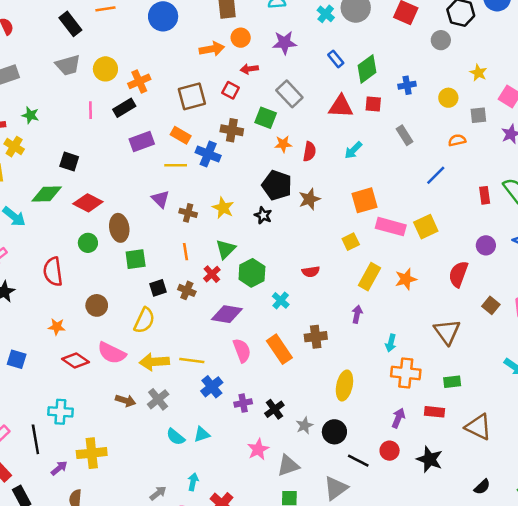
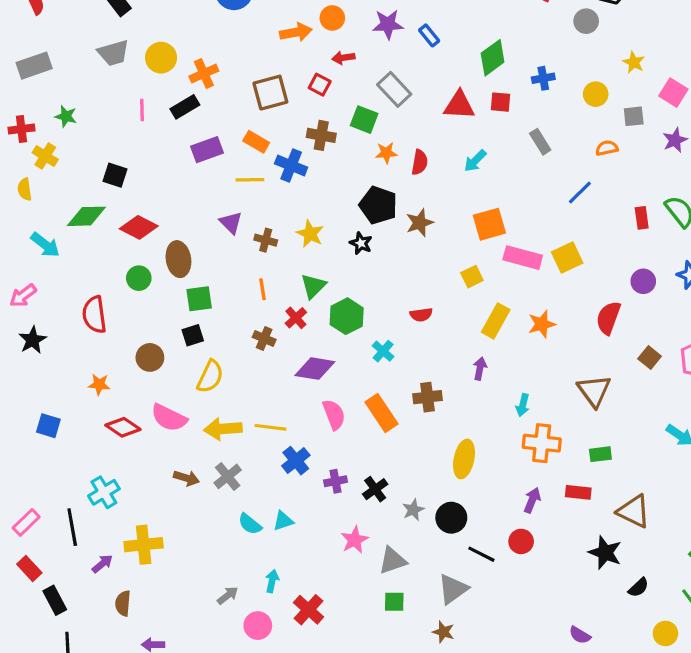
blue rectangle: (336, 59) -> (429, 35), moved
black square: (158, 288) -> (193, 335), moved
cyan cross: (60, 412) -> (104, 492), turned -35
black star: (430, 459) -> (605, 553), moved

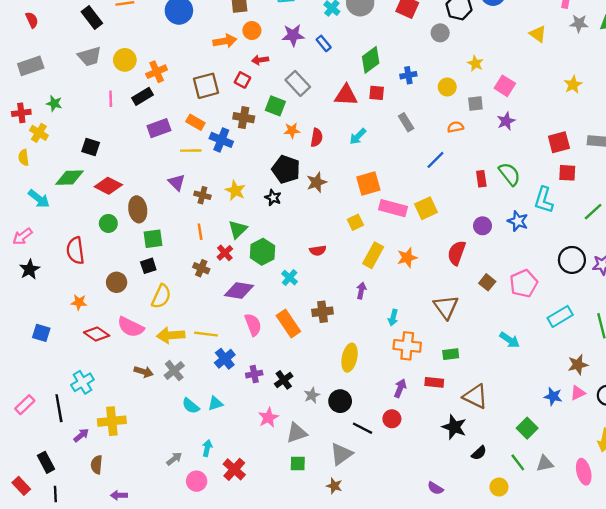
red rectangle: (29, 568) -> (21, 486), moved

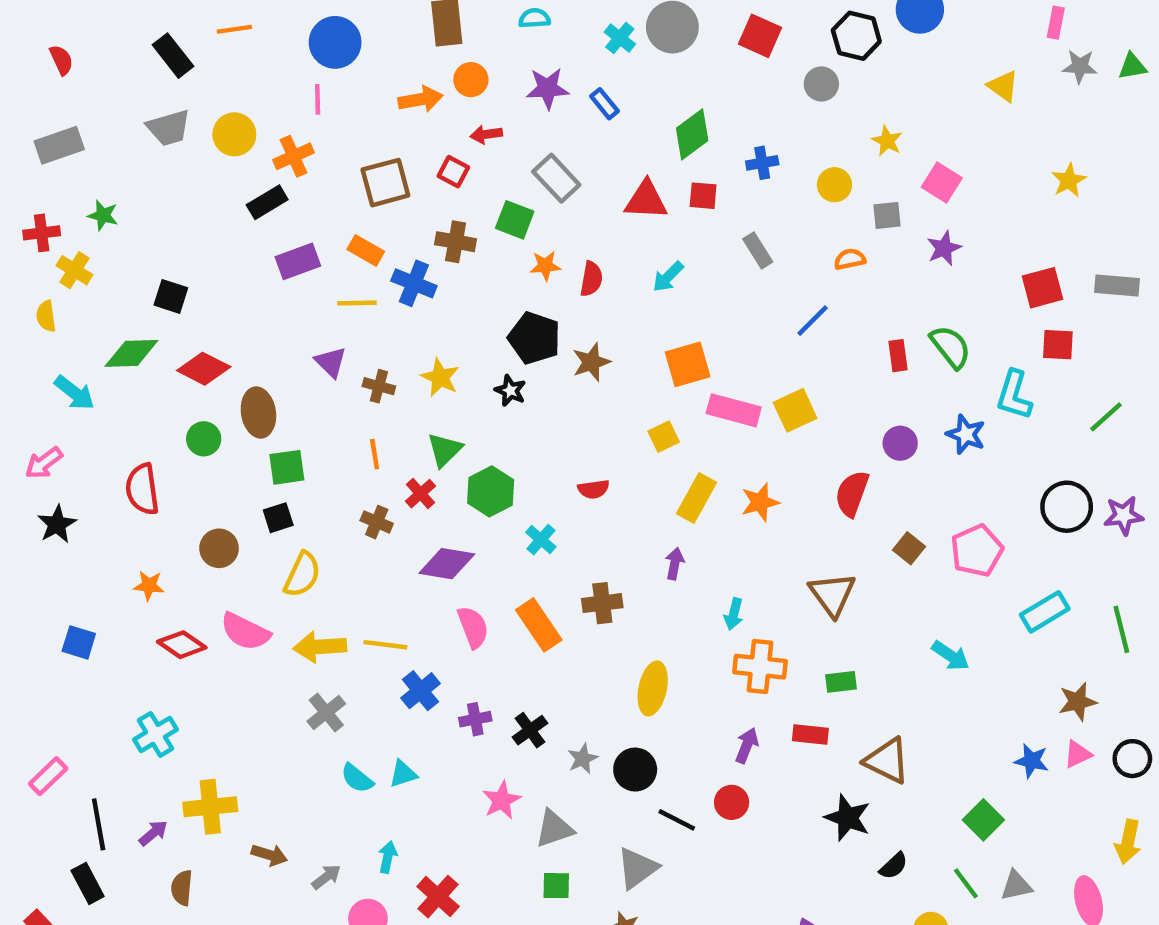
pink line: (111, 99) -> (318, 99), moved
brown arrow: (144, 372) -> (269, 855), moved
black line: (59, 408) -> (99, 824), moved

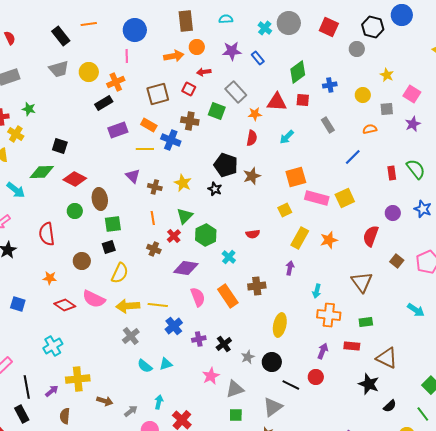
orange star: (545, 266) -> (255, 114), moved

